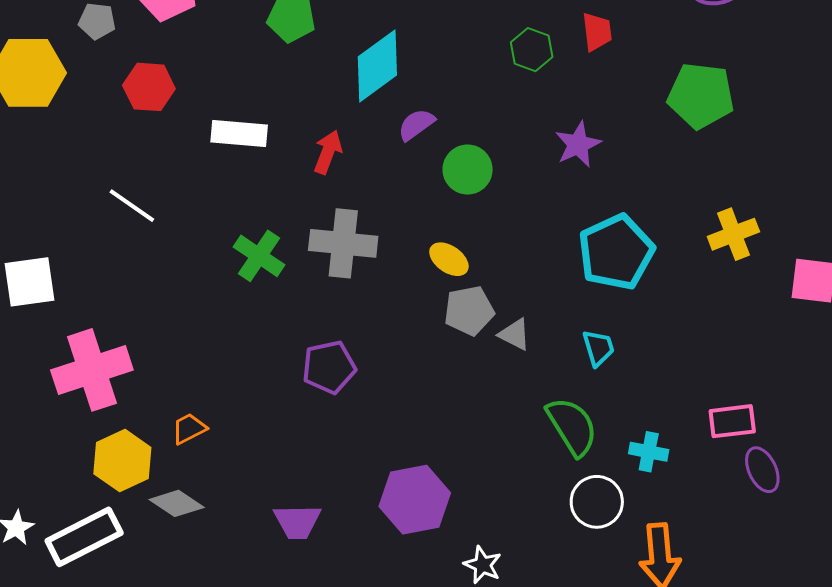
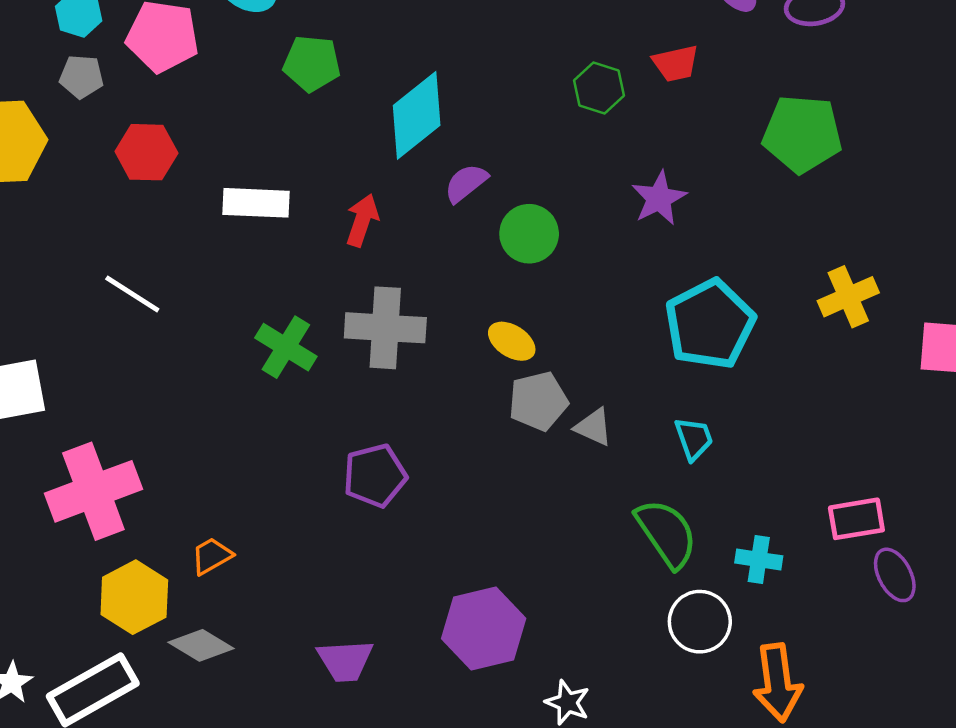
red trapezoid: (597, 32) -> (676, 63), turned 87

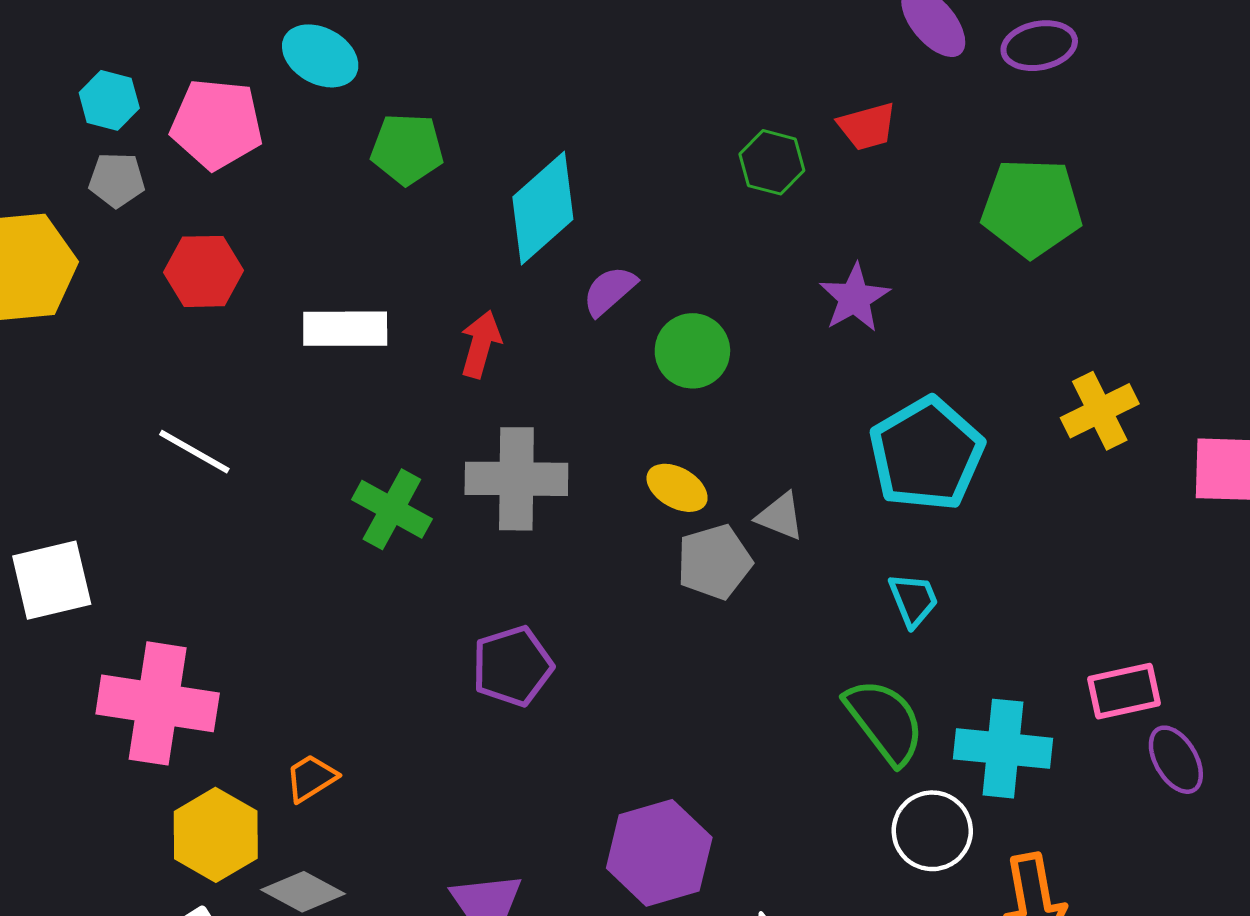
gray triangle: (594, 427) -> (780, 516), moved
pink cross: (93, 491) -> (158, 703), turned 32
cyan cross: (759, 559) -> (1003, 749), size x1.6

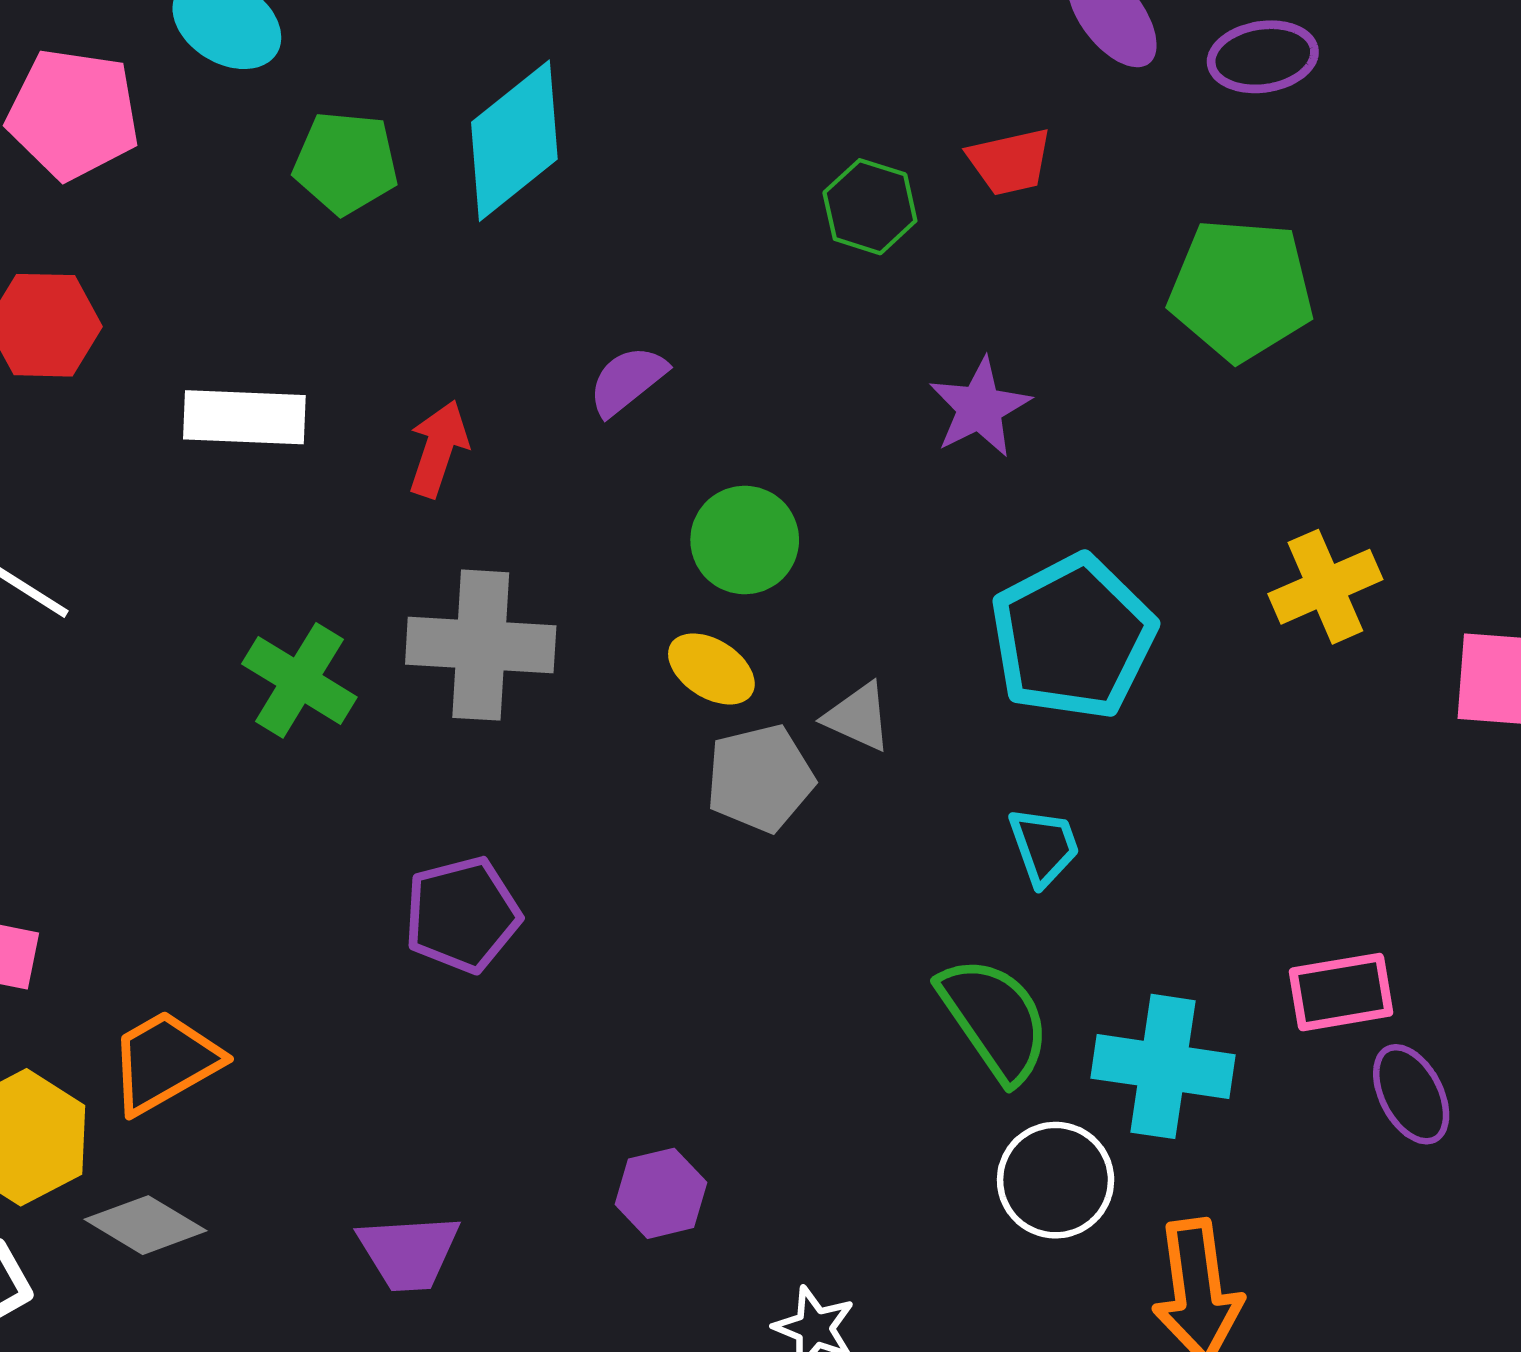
cyan diamond: (543, 208) -> (514, 141), moved
green circle: (692, 351) -> (745, 540), moved
orange trapezoid: (311, 778) -> (165, 1062), size x1.5
purple hexagon: (659, 853) -> (661, 1193), size x0.6

